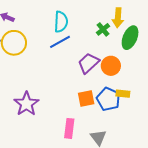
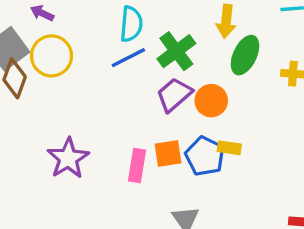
green cross: (103, 29) -> (176, 51), moved, size x1.6
pink rectangle: (69, 128) -> (137, 165), moved

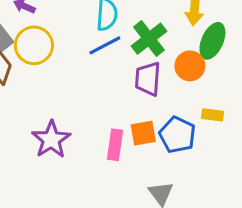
purple trapezoid: (174, 95) -> (148, 79), turned -44
orange circle: (211, 101) -> (190, 66), moved
yellow rectangle: (229, 148) -> (213, 115), moved

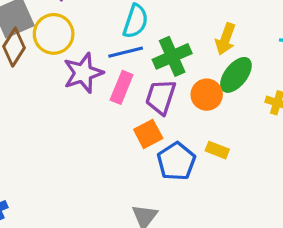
orange square: (143, 133) -> (148, 134), moved, turned -32
purple star: (51, 139) -> (83, 73), moved
pink rectangle: (115, 145) -> (122, 87), moved

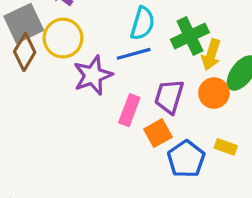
yellow arrow: (225, 39) -> (211, 55), moved
green cross: (172, 56) -> (190, 36), moved
pink rectangle: (122, 87) -> (129, 110), moved

